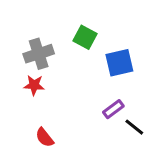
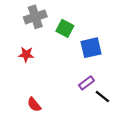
gray cross: (39, 54) -> (35, 17), moved
red star: (34, 85) -> (26, 54), moved

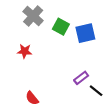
gray cross: (35, 17) -> (33, 16), turned -30
blue square: (91, 48) -> (85, 33), moved

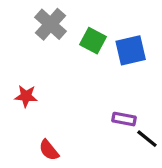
red star: (25, 51) -> (26, 96), moved
purple rectangle: (81, 78) -> (124, 119), turned 48

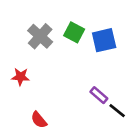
gray cross: (50, 24) -> (40, 36), moved
purple rectangle: (124, 119) -> (99, 95), turned 30

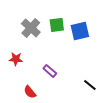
green square: (74, 32) -> (57, 25), turned -35
purple rectangle: (99, 95) -> (50, 71), moved

